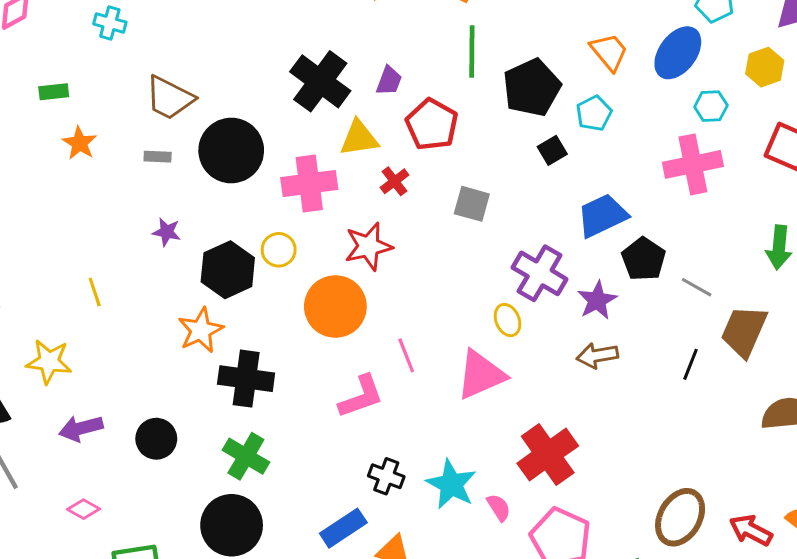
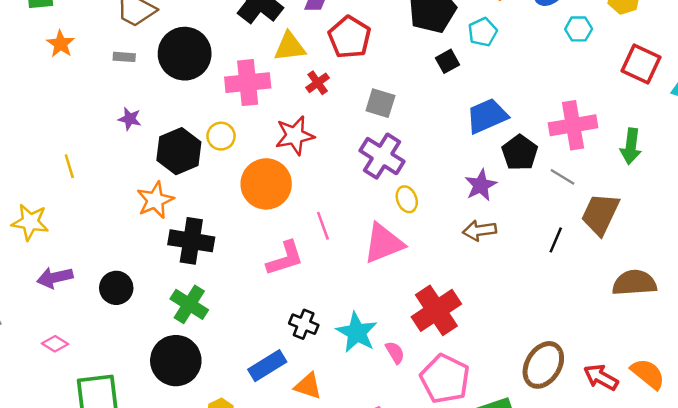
pink cross: (693, 164) -> (573, 125), moved
purple cross: (540, 273) -> (382, 156), moved

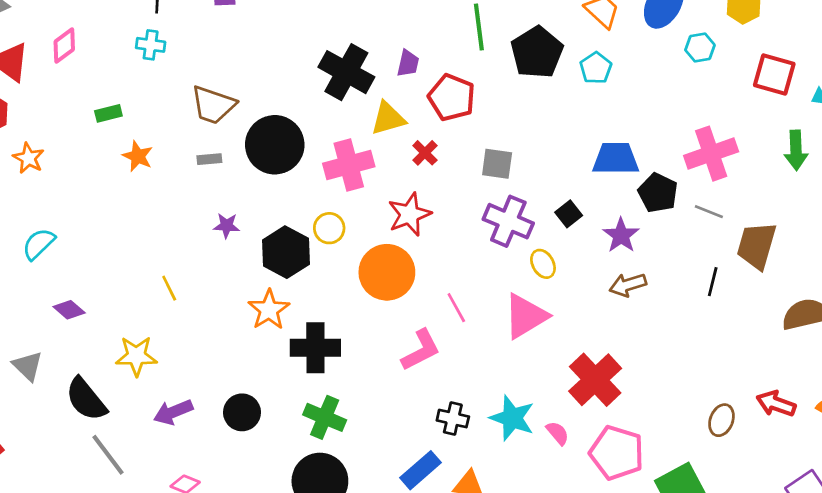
black square: (448, 61) -> (569, 214), moved
blue trapezoid: (487, 116) -> (616, 159), turned 33
green arrow: (631, 146) -> (796, 150), moved
brown ellipse: (543, 365) -> (721, 420), size x0.6
red arrow: (601, 377) -> (776, 404), moved

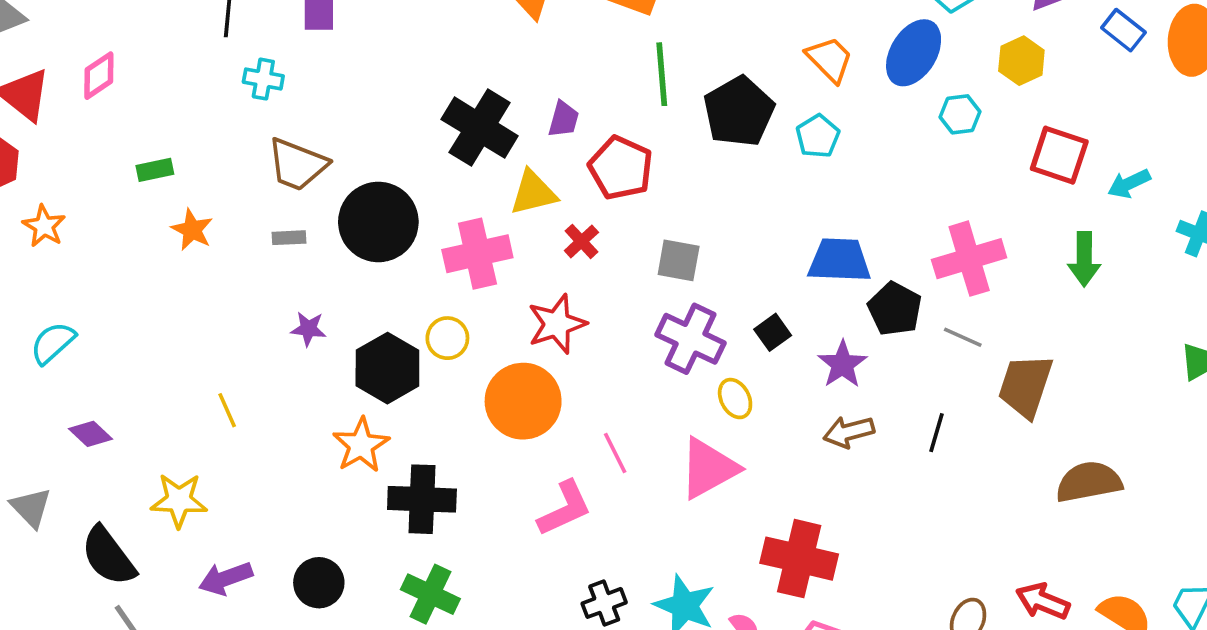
cyan cross: (151, 45) -> (263, 79), moved
black line: (713, 282) -> (936, 433), moved
red cross: (595, 380) -> (799, 559), turned -36
black cross: (453, 419) -> (604, 603), turned -36

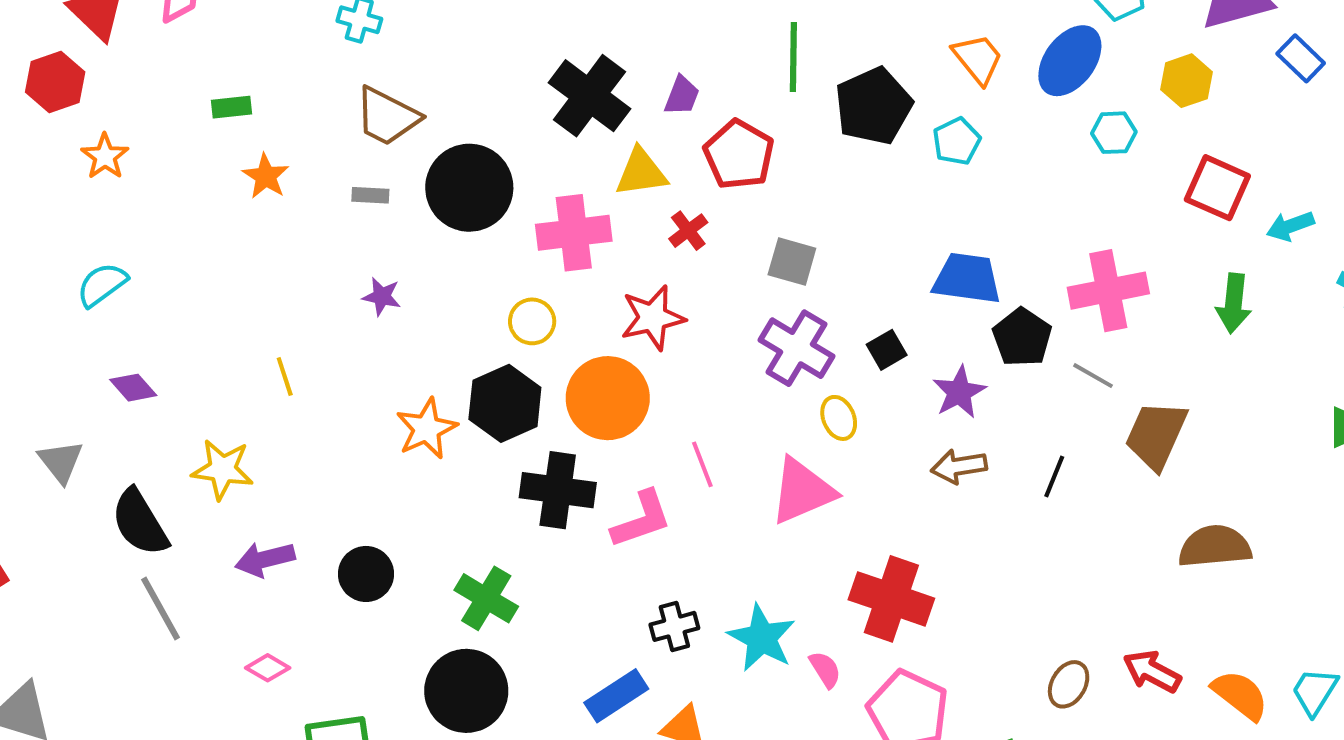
black hexagon: (387, 368) -> (505, 403), moved
black cross: (422, 499) -> (558, 490), moved

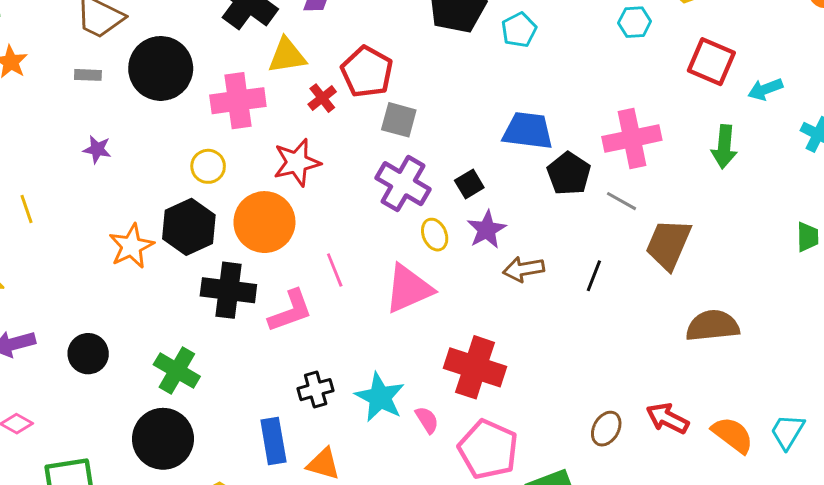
red pentagon: (739, 155) -> (367, 72), moved
purple star: (959, 392) -> (487, 230), moved
blue rectangle: (616, 696) -> (273, 441), turned -66

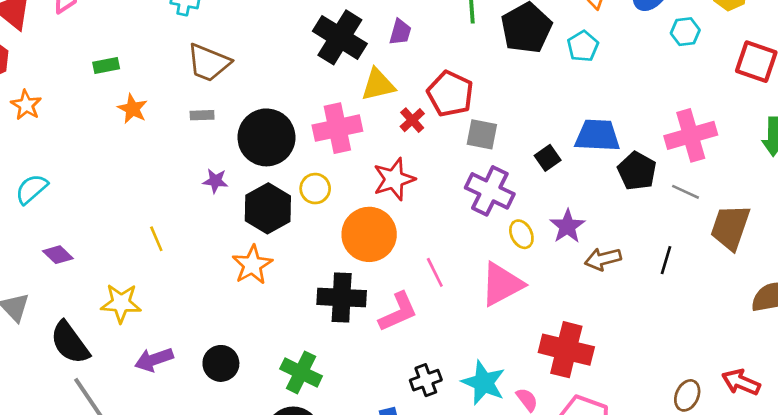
black circle: (161, 68) -> (266, 137), moved
black square: (469, 184) -> (548, 158), moved
black hexagon: (189, 227) -> (268, 208), moved

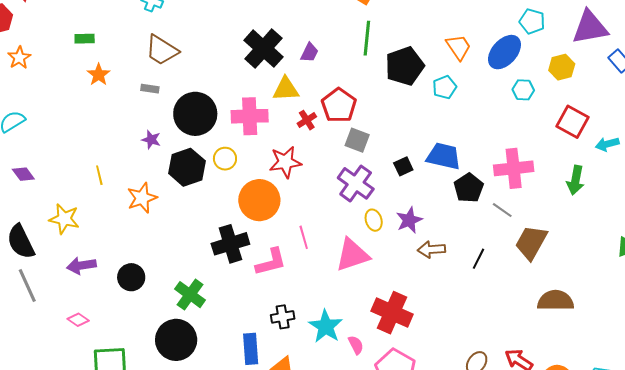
orange star: (252, 265) -> (142, 198), moved
black cross: (342, 298) -> (230, 244), turned -30

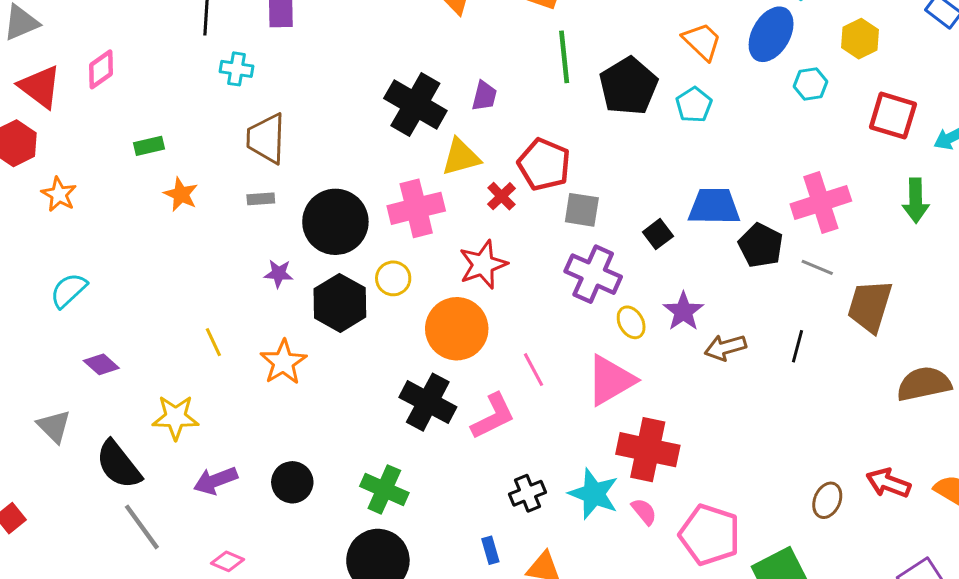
brown trapezoid: (162, 50) -> (266, 139), turned 72
black cross: (230, 244) -> (428, 402), turned -33
red cross: (392, 313) -> (648, 450), moved
blue rectangle: (251, 349) -> (490, 550), size x0.6

